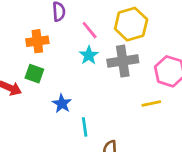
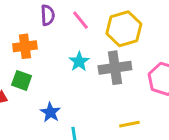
pink line: (90, 30) -> (80, 20), moved
yellow line: (151, 103) -> (129, 124), moved

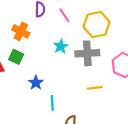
orange cross: (25, 46) -> (21, 31), turned 30
yellow line: (129, 124) -> (95, 88), moved

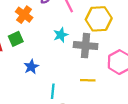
green square: (16, 57) -> (16, 39), turned 32
cyan line: (52, 103) -> (53, 91), moved

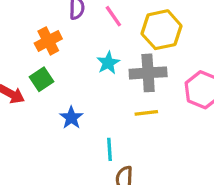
orange cross: (24, 15) -> (48, 41), turned 35
yellow line: (88, 80) -> (146, 113), moved

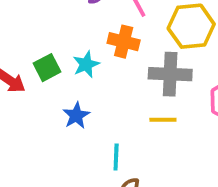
orange cross: (48, 41) -> (124, 42), moved, turned 35
cyan star: (108, 63) -> (86, 64), moved

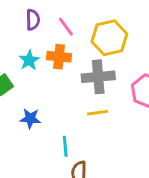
cyan star: (86, 64) -> (29, 60), moved
blue star: (76, 116) -> (30, 119), turned -30

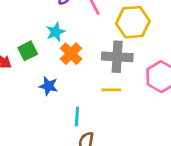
orange cross: (59, 57) -> (71, 54), moved, turned 30

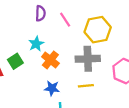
blue star: (48, 86) -> (52, 88), moved

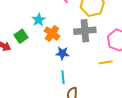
yellow line: (86, 86) -> (106, 62), moved
blue star: (52, 88) -> (62, 53), moved

